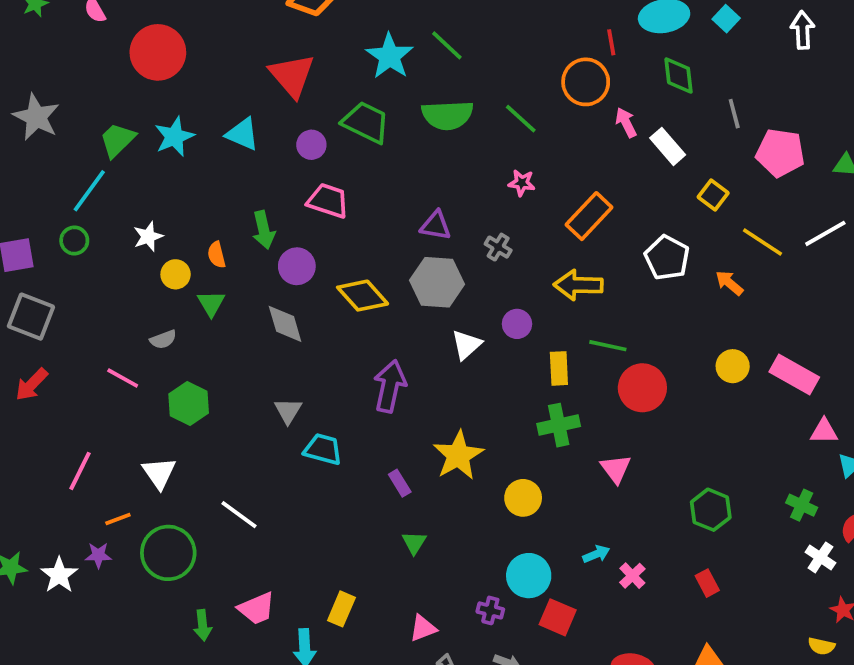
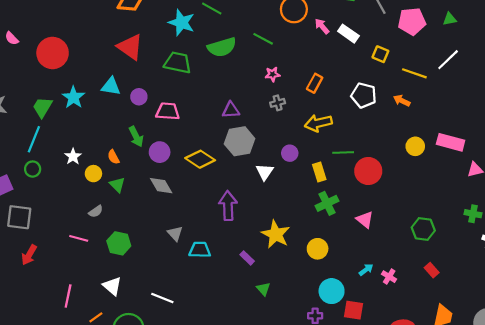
purple circle: (311, 145) -> (139, 97), moved
orange rectangle: (589, 216) -> (315, 83), size x0.7
gray cross: (498, 247) -> (278, 103), moved, turned -32

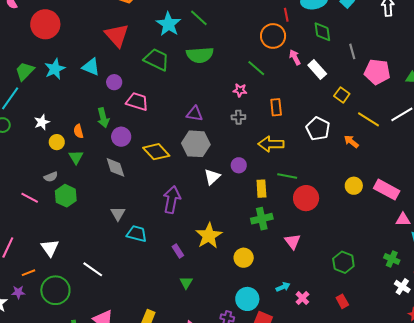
green line: (263, 39) -> (256, 68), moved
orange rectangle: (315, 83) -> (276, 107), turned -48
green hexagon: (119, 243) -> (66, 196), moved

